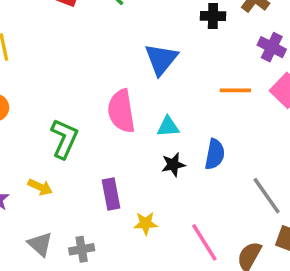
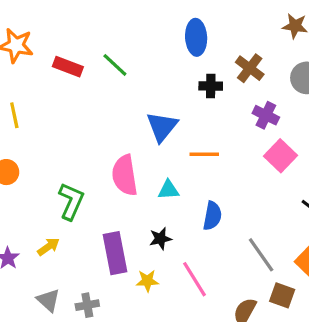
orange line: (235, 90) -> (204, 154), moved
black star: (173, 165) -> (160, 239), moved
yellow arrow: (40, 187) -> (48, 247), turned -60
purple rectangle: (111, 194) -> (115, 253), size x1.4
pink line: (204, 242) -> (194, 279), moved

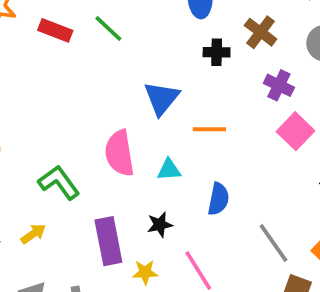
green L-shape: (71, 201) -> (59, 182), turned -60

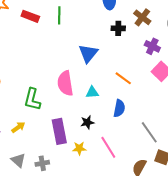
green line: (108, 28) -> (59, 15), turned 48
orange line: (209, 129) -> (123, 78), moved, turned 36
green L-shape: (59, 182) -> (32, 99), turned -130

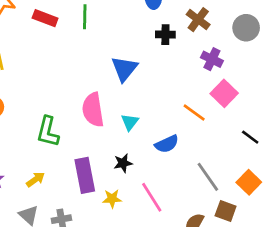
orange line: (123, 78) -> (194, 113), moved
cyan triangle: (92, 92) -> (130, 122), turned -48
blue semicircle: (119, 108) -> (167, 144), turned 54
yellow arrow: (18, 127) -> (35, 180), moved

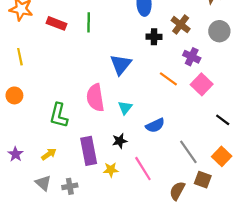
orange line: (194, 113) -> (168, 79), moved

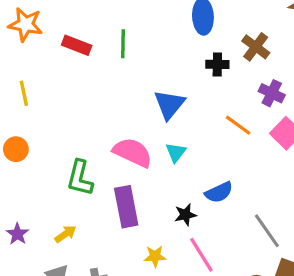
pink semicircle: (95, 98) -> (133, 152), turned 124
cyan triangle: (125, 108) -> (176, 152), moved
black star: (120, 141) -> (185, 215), moved
purple rectangle: (89, 151) -> (126, 207), moved

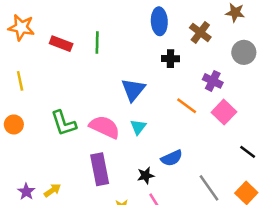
brown cross: (256, 47) -> (200, 32), moved
green L-shape: (80, 178) -> (64, 123), moved, turned -32
purple star: (17, 234) -> (26, 192), moved

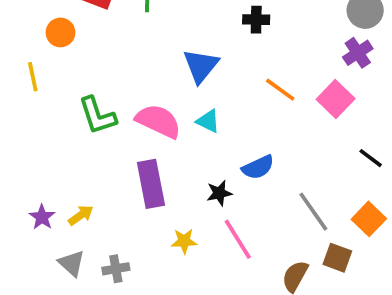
yellow line: (20, 81) -> (33, 77), moved
purple cross: (213, 81) -> (358, 53), moved, turned 30
orange circle: (14, 124) -> (60, 32), moved
cyan triangle: (138, 127) -> (208, 121), turned -42

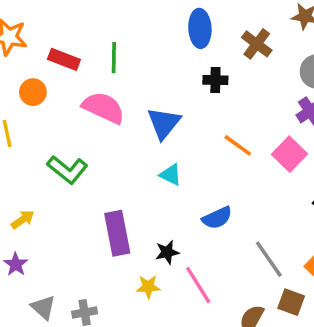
green L-shape: (97, 116) -> (67, 170), turned -33
pink semicircle: (158, 121) -> (104, 108), moved
black star: (219, 193) -> (167, 252), moved
yellow arrow: (81, 215) -> (23, 220), moved

